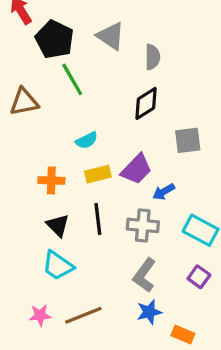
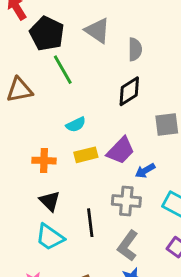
black line: (98, 219) -> (90, 223), moved

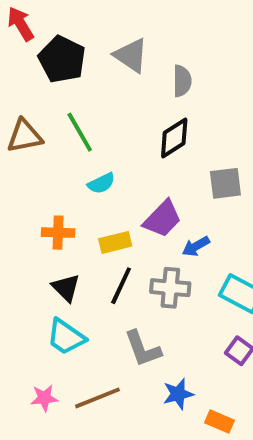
green line: (63, 70) -> (80, 132), moved
yellow rectangle: (86, 155) -> (115, 242), moved
black line: (90, 223) -> (121, 286), moved, turned 32
gray L-shape: (128, 246) -> (143, 349), moved, turned -56

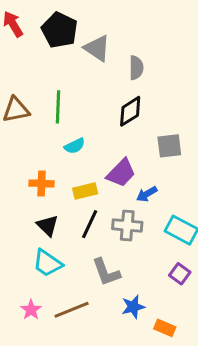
black pentagon: (62, 59) -> (60, 30), moved
green line: (80, 132) -> (58, 107), turned 32
pink star: (44, 398) -> (31, 310), turned -30

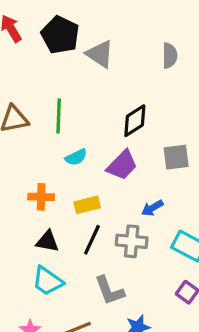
gray semicircle: (136, 68) -> (170, 56), moved
purple trapezoid: (121, 173) -> (122, 165), moved
black triangle: (48, 226) -> (47, 241), turned -35

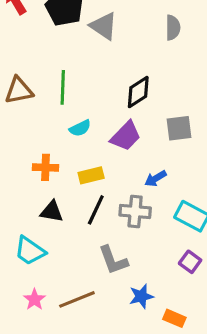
cyan trapezoid: (47, 281) -> (30, 251), moved

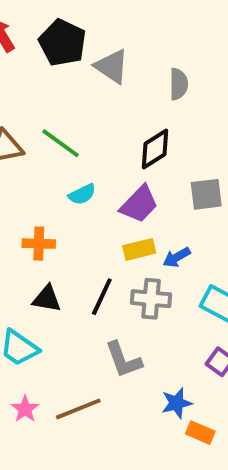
gray semicircle: (173, 28) -> (179, 84), moved
green line: (63, 87) -> (60, 143), turned -56
yellow rectangle: (91, 175) -> (139, 249), moved
blue star: (141, 296) -> (177, 403), moved

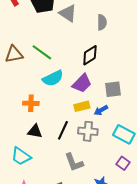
cyan semicircle: (82, 194) -> (53, 78), size x1.5
gray square: (206, 194) -> (113, 89), moved

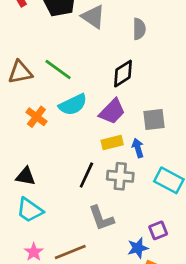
orange cross: (31, 103) -> (36, 117), moved, turned 35
blue arrow: (101, 110) -> (138, 148), turned 104
black triangle: (35, 131) -> (26, 176), moved
purple square: (123, 163) -> (158, 230), moved, turned 32

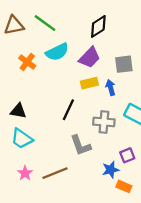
gray cross: (120, 176) -> (104, 122), moved

